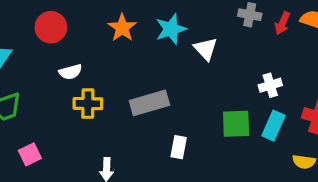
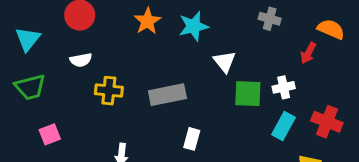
red arrow: (282, 23) -> (308, 53), moved
white triangle: (206, 49) -> (224, 62), moved
white semicircle: (70, 72) -> (81, 60), moved
green square: (236, 124) -> (248, 94), moved

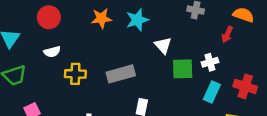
orange star: (147, 21) -> (101, 18), turned 30

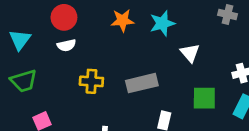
white semicircle: (52, 52) -> (66, 45), moved
green square: (183, 69) -> (204, 98), moved

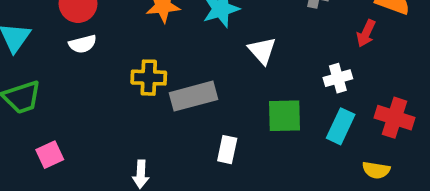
yellow cross: (91, 81) -> (149, 78), moved

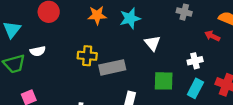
red arrow: (366, 33) -> (212, 36), turned 88
white semicircle: (83, 44) -> (38, 51), moved

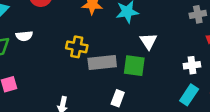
gray cross: (184, 12) -> (198, 14), moved, turned -32
green square: (164, 81) -> (134, 66), moved

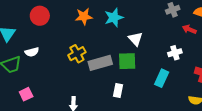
yellow cross: (77, 47) -> (77, 54), turned -30
cyan rectangle: (189, 95) -> (162, 78), moved

